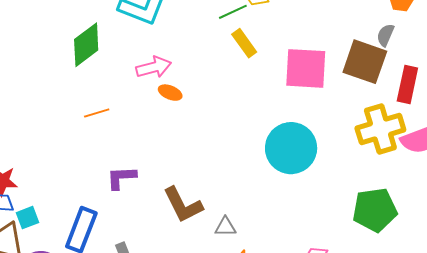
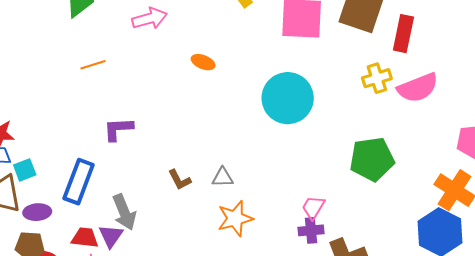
orange ellipse: (170, 93) -> (203, 62), moved
yellow cross: (380, 129) -> (377, 78), size x0.6
brown L-shape: (183, 205) -> (180, 180), moved, size x0.6

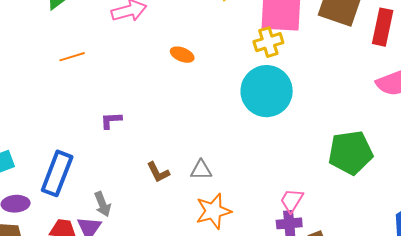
yellow cross: (377, 78) -> (268, 42), moved
purple L-shape: (118, 129) -> (111, 120), moved, size x0.7
gray arrow: (124, 212) -> (103, 204), size x0.7

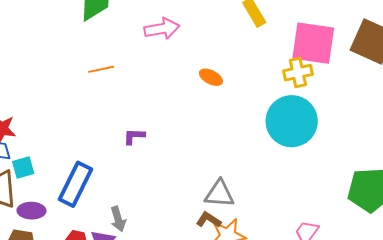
gray triangle: (201, 170) -> (219, 194), size x1.4
brown L-shape: (158, 172) -> (209, 220), moved, turned 145

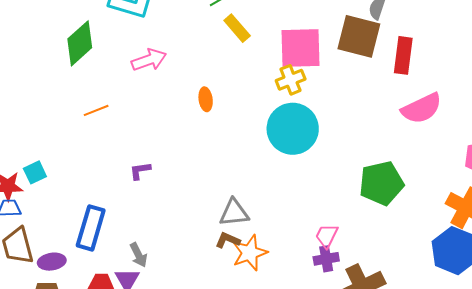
orange ellipse: (211, 77) -> (206, 99), turned 65
cyan square: (23, 167) -> (35, 172), moved

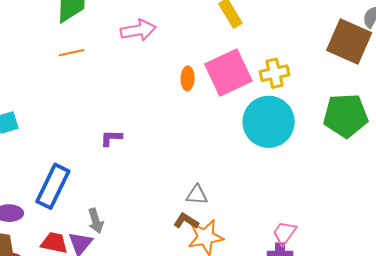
pink square: (300, 48) -> (228, 72), moved, turned -33
orange line: (96, 110) -> (72, 53), moved
green pentagon: (381, 183) -> (346, 116), moved
gray triangle: (234, 213) -> (197, 195), size x0.7

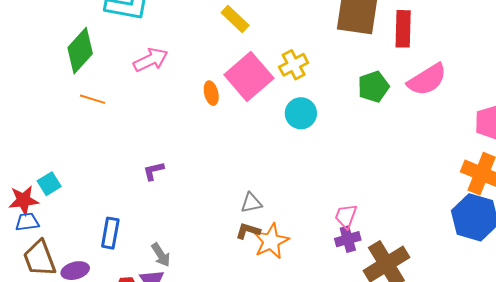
orange line: (72, 53) -> (93, 99), turned 45
green pentagon: (346, 116) -> (373, 87), size x0.7
cyan circle: (269, 122) -> (301, 113), size x0.6
blue rectangle: (53, 186) -> (110, 233), size x0.7

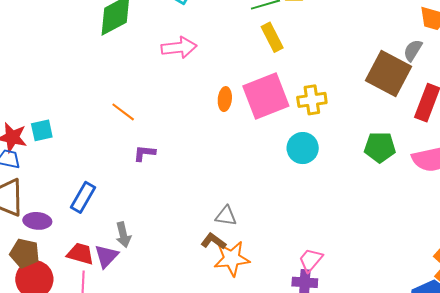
orange line: (93, 99) -> (123, 112), moved

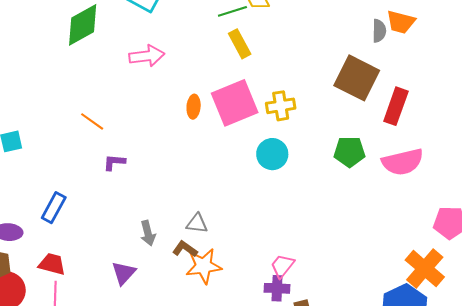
gray semicircle: (413, 50) -> (379, 31), moved, turned 150
gray arrow: (123, 235) -> (148, 233), moved
purple triangle: (106, 256) -> (124, 273), moved

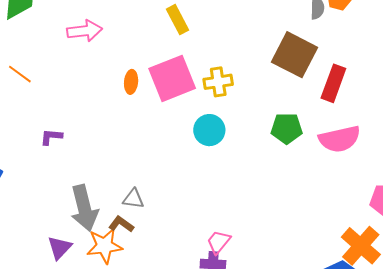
orange line: (92, 121) -> (20, 74), moved
gray arrow: (148, 233) -> (84, 208), size x1.8
orange star: (204, 266) -> (104, 246), moved

